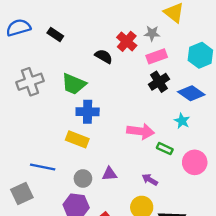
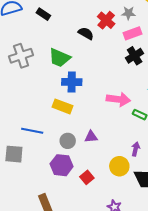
purple arrow: (150, 180) -> (136, 149), moved, turned 72
gray square: (22, 193) -> (14, 154), turned 30

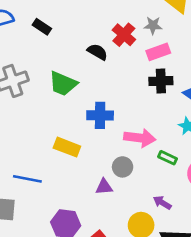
black cross: (135, 56) -> (161, 81), turned 30
blue cross: (72, 82) -> (100, 115), moved
gray circle: (68, 141) -> (123, 167), moved
purple arrow: (136, 149) -> (162, 203), turned -72

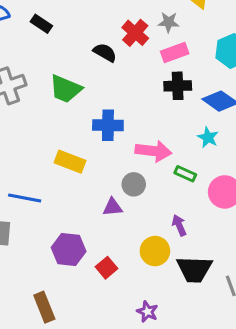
purple arrow: (162, 203) -> (179, 225), turned 36

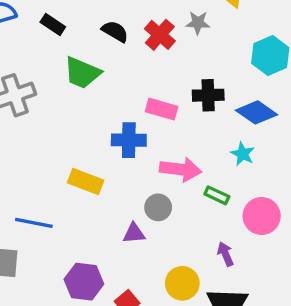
black semicircle: (105, 53) -> (115, 31), moved
pink rectangle: (175, 53) -> (162, 109), moved, turned 36
green trapezoid: (66, 89) -> (82, 73), moved
purple arrow: (179, 225) -> (225, 254), moved

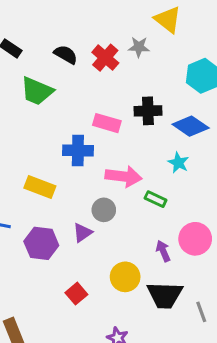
pink circle: (262, 216) -> (195, 239), moved
purple triangle: (134, 233) -> (82, 233), turned -30
purple hexagon: (84, 282) -> (41, 243), moved

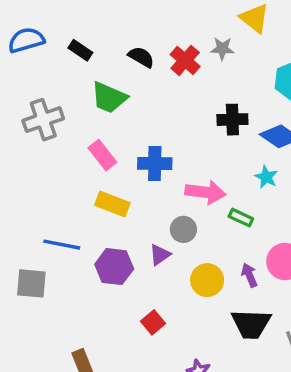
pink rectangle: (107, 123) -> (102, 155), moved, turned 36
yellow circle: (125, 277) -> (207, 280), moved

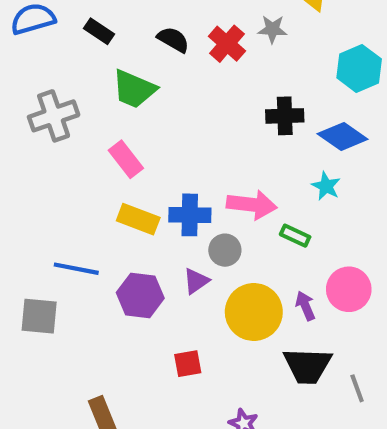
blue cross: (155, 163) -> (190, 215), moved
yellow circle: (207, 280) -> (254, 312), size x1.4
red square: (153, 322) -> (188, 364), turned 30

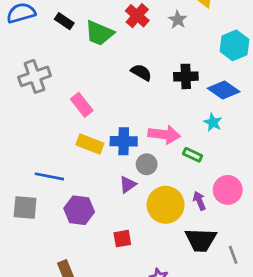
gray star: (272, 29) -> (178, 20), turned 30
black semicircle: (173, 40) -> (141, 72), moved
red cross: (227, 44) -> (137, 16), moved
green trapezoid: (134, 89) -> (99, 33), moved
purple hexagon: (140, 295) -> (79, 210), moved

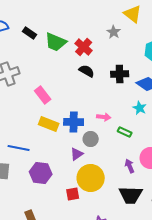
red cross: (137, 16) -> (84, 47), moved
pink arrow: (164, 135) -> (104, 117), size x0.6
yellow circle: (166, 205) -> (91, 178), moved

